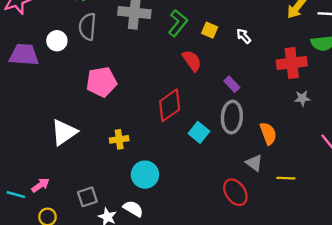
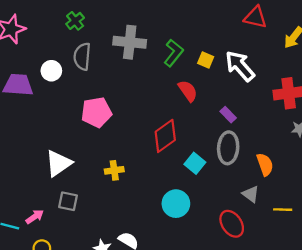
white arrow: (244, 36) -> (240, 66), size x2.0
cyan circle: (145, 175) -> (176, 204), moved
gray square: (87, 197) -> (68, 201), moved, turned 30

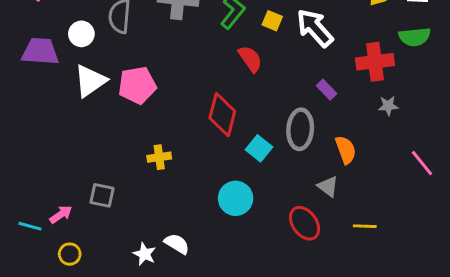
purple rectangle: (228, 115) -> (327, 90), moved
red diamond: (165, 136) -> (222, 115), turned -40
white triangle: (58, 163) -> (90, 81), moved
yellow line: (283, 210) -> (365, 226), moved

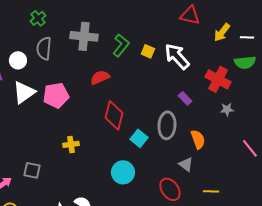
red semicircle: (250, 59) -> (100, 77), moved, turned -78
red cross: (375, 62) -> (218, 79), turned 35

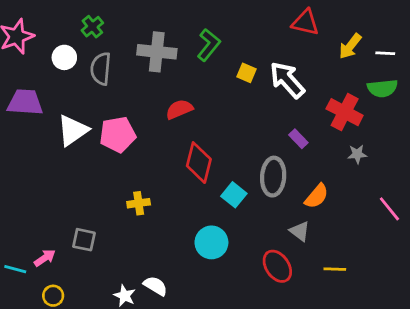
green L-shape: (121, 45) -> (209, 45), moved
white circle: (18, 60) -> (64, 57), moved
orange semicircle: (198, 139) -> (317, 196), turned 60

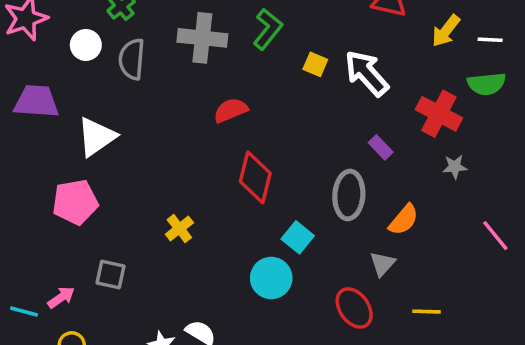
pink pentagon: (118, 135) -> (75, 202), moved
cyan square: (234, 195) -> (298, 237), moved
yellow cross: (139, 203) -> (179, 229), turned -30
gray triangle: (300, 231) -> (382, 264), turned 35

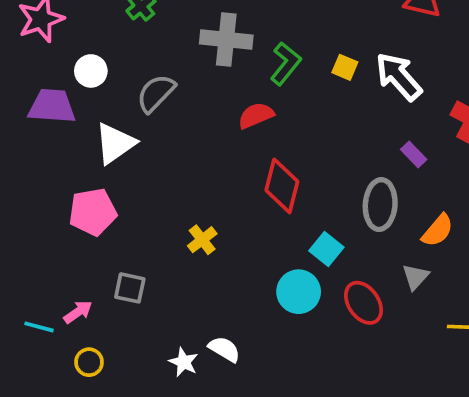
green L-shape: (268, 29) -> (286, 64), moved
white circle: (86, 45) -> (91, 71), moved
gray semicircle: (132, 59) -> (156, 93), moved, turned 39
red ellipse: (354, 308) -> (363, 303), moved

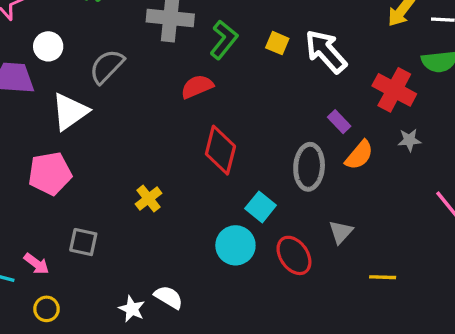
orange semicircle: (438, 230) -> (359, 155), moved
pink arrow: (78, 312) -> (36, 264), turned 72

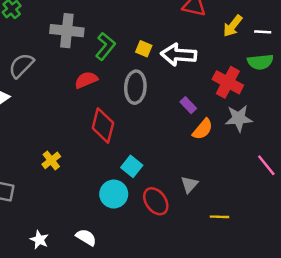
white arrow: (326, 51) -> (179, 55), turned -44
gray star: (409, 140) -> (239, 118), size x1.6
gray ellipse: (309, 167) -> (135, 87), moved
white semicircle: (169, 297) -> (86, 237), moved

